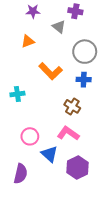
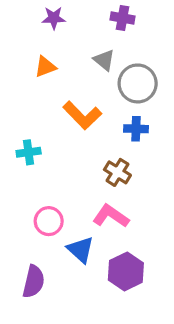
gray triangle: (59, 27) -> (104, 60), moved

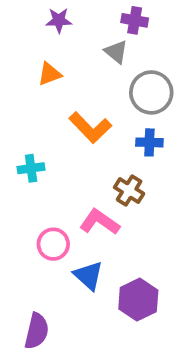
gray triangle: (104, 60) -> (116, 52), moved
pink L-shape: (111, 216) -> (99, 222), moved
purple semicircle: (34, 282) -> (37, 331), moved

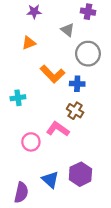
purple cross: (135, 20) -> (88, 12), moved
blue cross: (149, 142) -> (77, 84), moved
blue triangle: (88, 276) -> (50, 180), moved

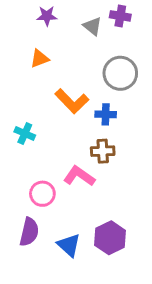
gray triangle: (68, 30) -> (92, 26), moved
cyan cross: (18, 98) -> (25, 133), turned 32
brown cross: (75, 111) -> (103, 151), turned -35
purple semicircle: (21, 193) -> (29, 232), moved

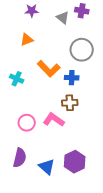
cyan cross: (25, 133) -> (17, 79), moved
pink circle: (42, 194) -> (27, 123), moved

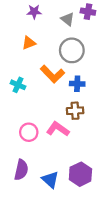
gray circle: (82, 50) -> (72, 50), moved

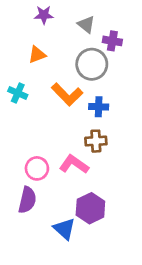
purple cross: (88, 12) -> (112, 41), moved
cyan cross: (18, 85) -> (18, 93), moved
purple semicircle: (21, 170) -> (27, 200), moved
purple hexagon: (80, 174) -> (90, 208), moved

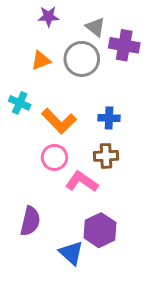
purple cross: (112, 41) -> (124, 45), size x1.4
gray circle: (92, 64) -> (82, 59), moved
orange L-shape: (67, 94) -> (59, 121), moved
pink circle: (37, 168) -> (55, 157), moved

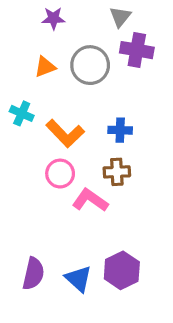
gray triangle: (95, 27) -> (120, 17), moved, turned 30
purple semicircle: (30, 221) -> (33, 274), moved
purple hexagon: (100, 230) -> (122, 270), moved

